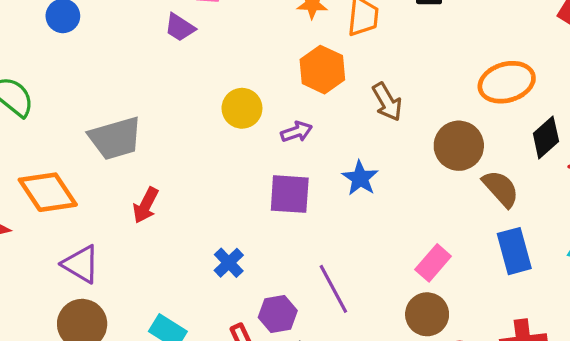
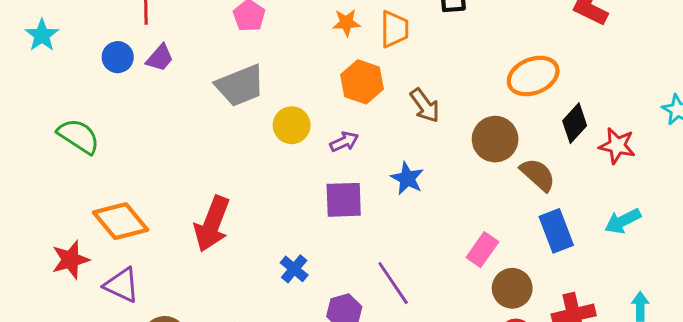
purple trapezoid: (180, 27) -> (160, 58), moved, turned -76
gray trapezoid: (115, 138) -> (240, 85), moved
red arrow: (146, 205) -> (212, 224), size x1.6
purple triangle: (81, 264) -> (122, 285), moved
brown circle: (427, 314) -> (512, 288), moved

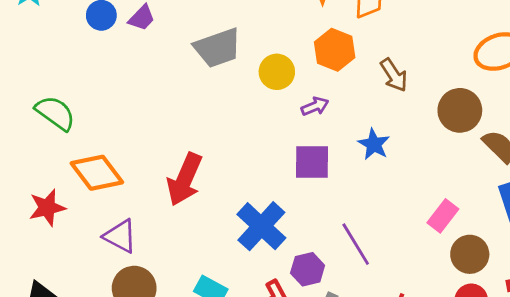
yellow circle: (292, 125) -> (277, 72), moved
green semicircle: (78, 136) -> (55, 113), moved
blue cross: (294, 269) -> (261, 226), size x1.8
purple triangle: (122, 285) -> (120, 236), moved

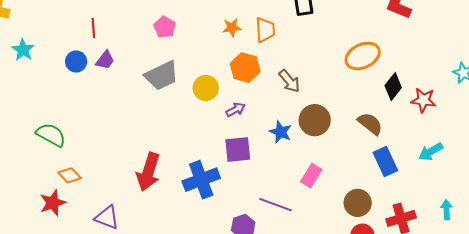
brown circle: (460, 110) -> (315, 120), moved
orange diamond: (97, 173) -> (69, 175), moved, size x0.6
pink rectangle: (443, 216) -> (311, 176), moved
blue cross: (261, 226) -> (201, 180), moved, turned 33
purple line: (356, 244) -> (275, 205), turned -32

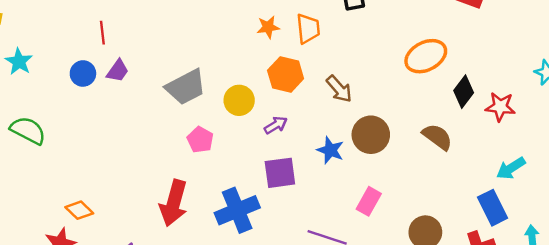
pink pentagon: (165, 27) -> (200, 140), moved
green semicircle: (51, 135) -> (28, 130), moved
blue rectangle: (385, 161) -> (492, 208), moved

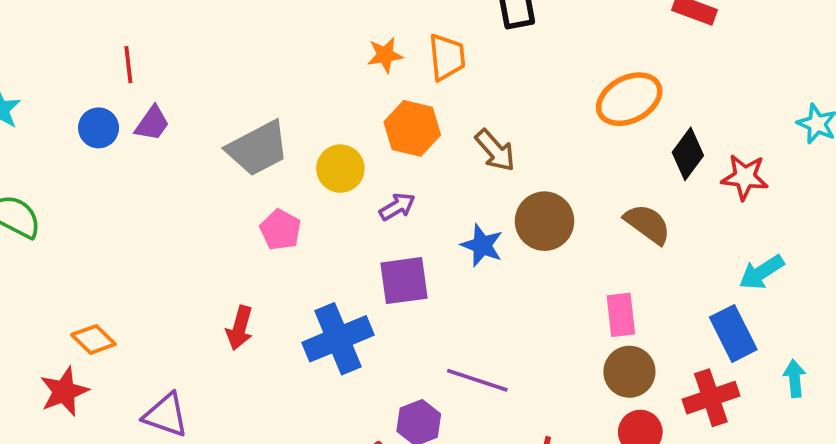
pink rectangle: (369, 201) -> (621, 315), moved, turned -36
red arrow: (174, 203) -> (240, 328), size x0.6

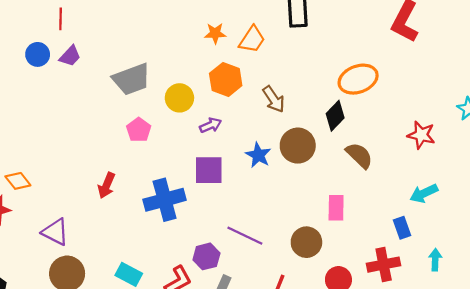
orange trapezoid: (447, 57) -> (252, 39), turned 32
black diamond: (688, 154) -> (335, 116), moved
blue rectangle: (733, 333) -> (402, 228), size x0.7
brown circle: (629, 372) -> (306, 242), moved

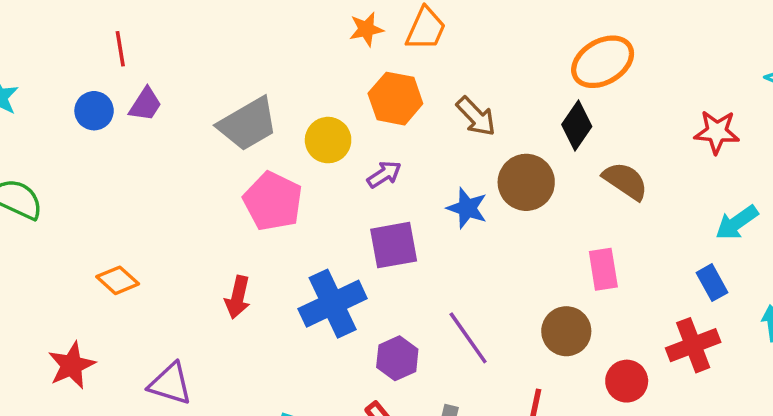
pink pentagon: (139, 130) -> (273, 201), size x1.5
orange diamond: (18, 181) -> (118, 280), moved
purple line: (245, 236) -> (468, 338), turned 39
purple hexagon: (206, 256) -> (397, 358), moved

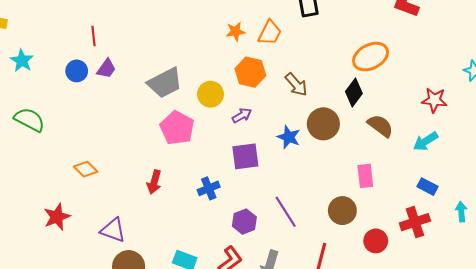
cyan arrow: (737, 223) -> (426, 141), moved
blue rectangle: (712, 283) -> (427, 187), turned -36
blue cross: (333, 304) -> (209, 188), size x0.6

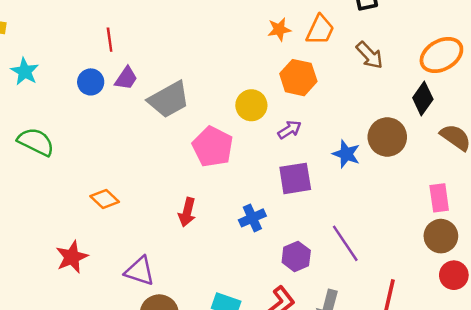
gray trapezoid: (165, 83) -> (169, 100), moved
brown arrow: (296, 85) -> (370, 55), moved
brown circle: (342, 211) -> (441, 236), moved

